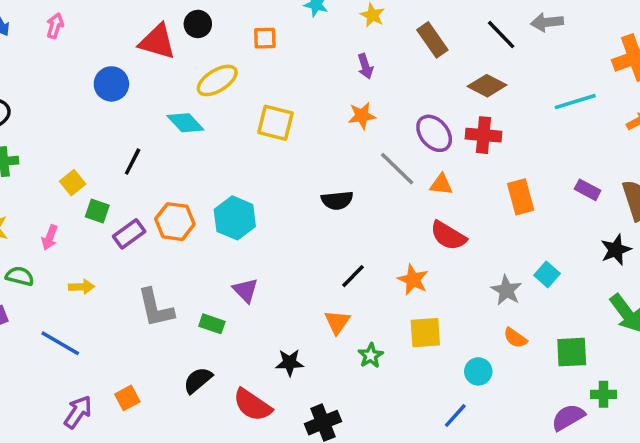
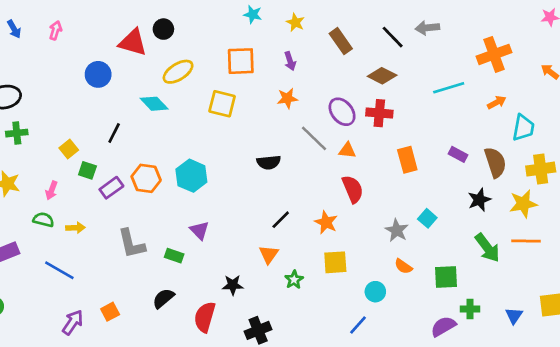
orange square: (265, 38) -> (241, 61), moved, size x1.6
red semicircle: (448, 236) -> (353, 189), turned -144
green semicircle: (20, 276) -> (43, 220), moved
red semicircle: (252, 405) -> (205, 317), turned 72

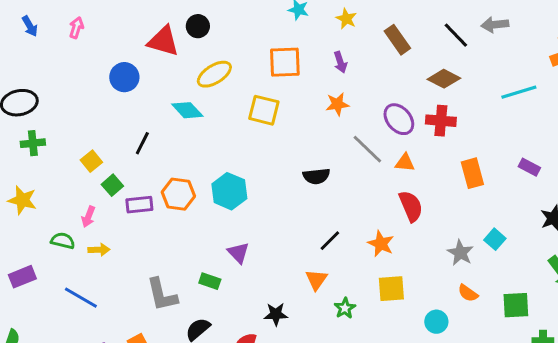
green square: (87, 170) -> (112, 185), turned 30
purple rectangle: (111, 188) -> (139, 205), turned 30
pink arrow: (51, 190) -> (88, 217), moved
gray L-shape: (131, 244) -> (162, 295), moved

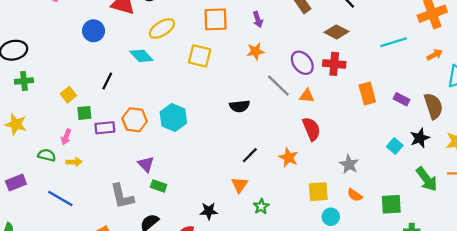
orange rectangle: (472, 173) -> (367, 94), moved
green square: (112, 185) -> (84, 113), turned 35
cyan square: (495, 239) -> (395, 146), moved
purple triangle: (238, 253) -> (146, 164), moved
yellow square: (391, 289) -> (318, 192), moved

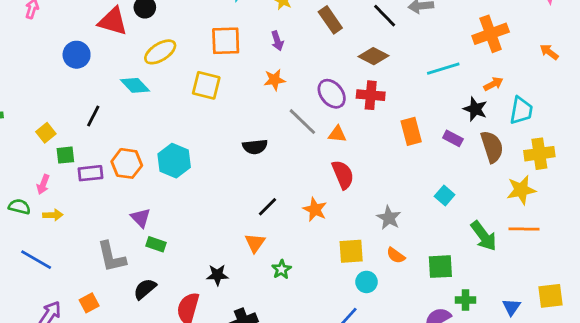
black star: (420, 138) -> (475, 109), moved, turned -30

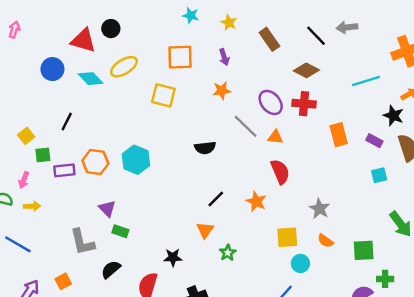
cyan diamond: (135, 85) -> (91, 79), moved
cyan square: (445, 195) -> (379, 175), moved, turned 35

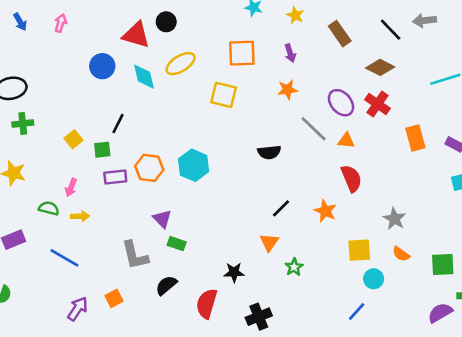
cyan diamond: (91, 79) -> (144, 77), turned 30
red cross: (304, 104) -> (378, 104), turned 30
green square: (43, 155) -> (102, 150), moved

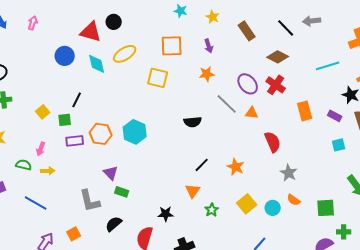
red semicircle: (351, 178) -> (273, 142), moved
yellow square: (359, 250) -> (247, 204), moved, turned -36
cyan circle: (374, 279) -> (273, 208), moved

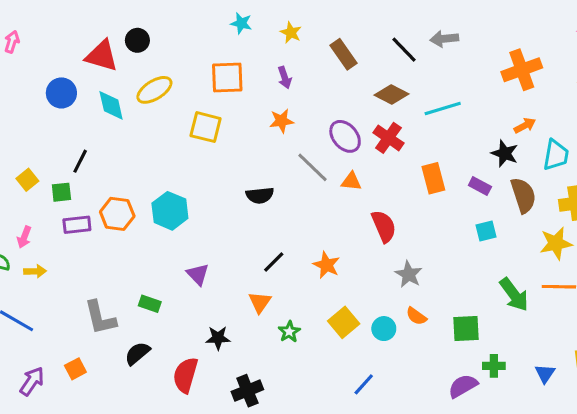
cyan line: (328, 66) -> (443, 108), moved
purple triangle: (111, 173) -> (198, 274), moved

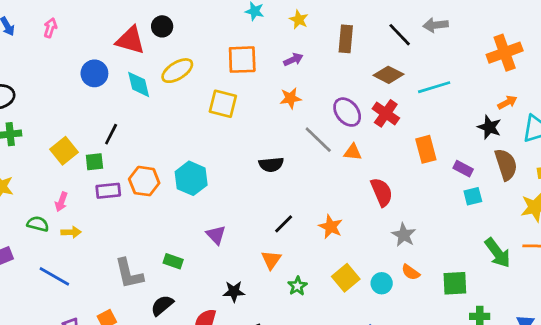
brown rectangle: (344, 54) -> (346, 39), turned 40
purple arrow: (285, 77) -> (293, 60), turned -96
yellow square: (27, 180) -> (64, 151), size x1.4
purple rectangle: (480, 186) -> (463, 169), moved

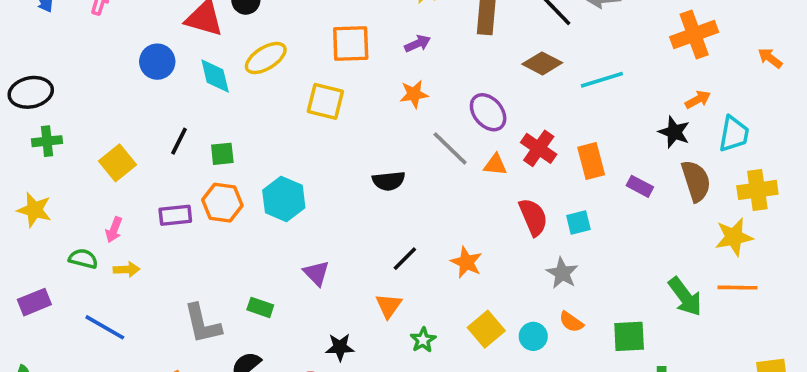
red cross: (386, 113) -> (539, 148), moved
green square: (94, 162) -> (222, 154), moved
cyan square: (473, 196) -> (578, 222), moved

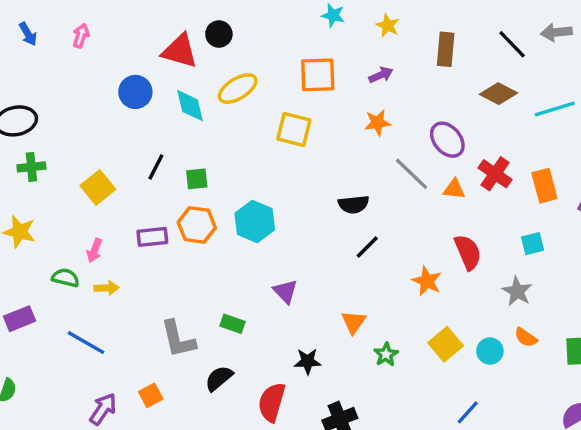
red semicircle: (533, 217) -> (468, 252), moved
black line: (405, 259) -> (367, 247), moved

